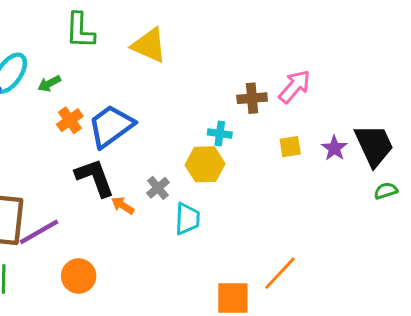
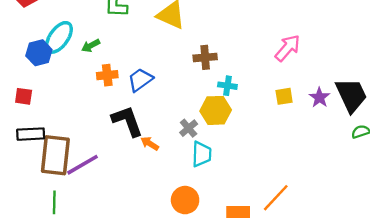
brown cross: (252, 98) -> (205, 57), moved
orange cross: (70, 120) -> (107, 75), turned 30
blue trapezoid: (111, 126) -> (140, 80), size x0.7
gray cross: (158, 188) -> (189, 128), moved
orange circle: (79, 276) -> (185, 200), moved

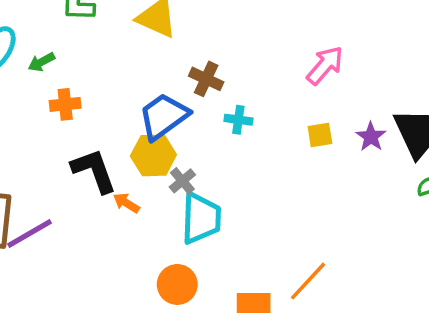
brown cross: (205, 57) -> (206, 79), turned 30
blue trapezoid: (140, 80) -> (164, 116), moved, size x1.4
yellow hexagon: (216, 110) -> (153, 155), moved
cyan trapezoid: (202, 154) -> (201, 218), size x1.4

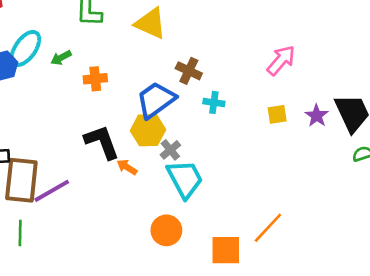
orange cross: (65, 104) -> (95, 79), moved
cyan trapezoid: (201, 218) -> (185, 179), turned -30

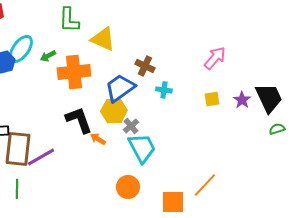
yellow triangle: (151, 23) -> (103, 39), moved
orange cross: (95, 79) -> (74, 72), size x1.8

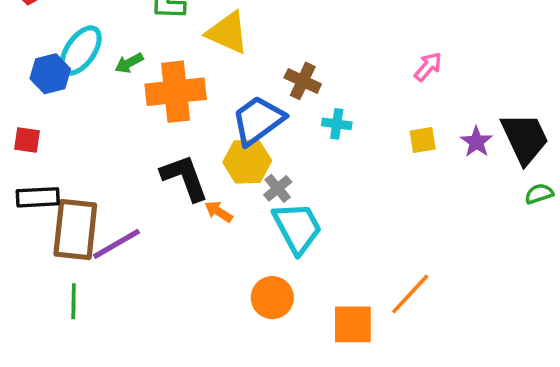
pink arrow: (215, 58) -> (428, 67), size x0.7

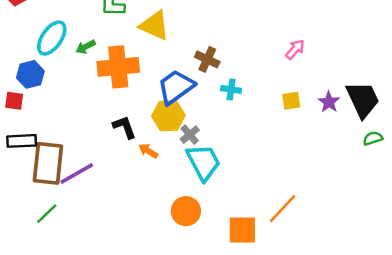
blue hexagon: (50, 74) -> (30, 74), moved
black L-shape: (185, 178) -> (124, 127), size x0.7
green line: (74, 301) -> (47, 214), turned 45

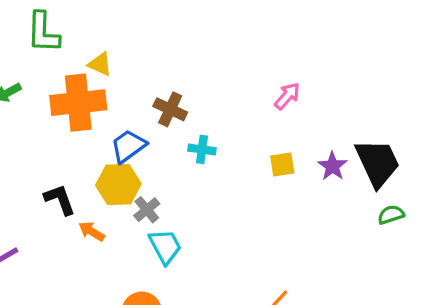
yellow triangle: (155, 25) -> (100, 64), size x0.6
orange cross: (118, 67) -> (78, 103), moved
blue trapezoid: (176, 87) -> (128, 146), size x0.7
cyan trapezoid: (203, 162) -> (165, 246), size x0.7

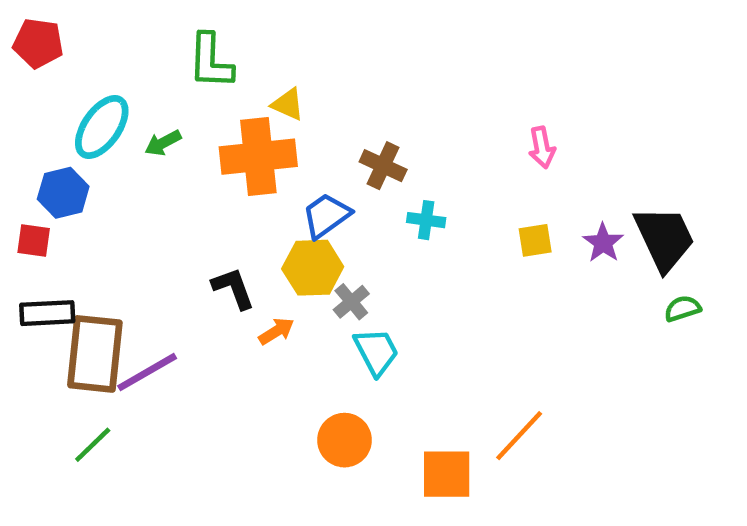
pink arrow: (287, 96) -> (542, 147), turned 128
orange arrow: (92, 231) -> (276, 331), turned 116

